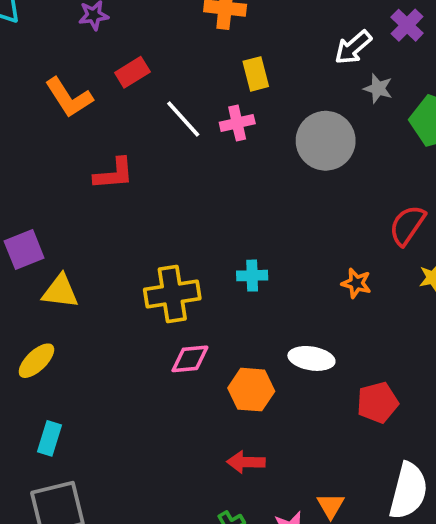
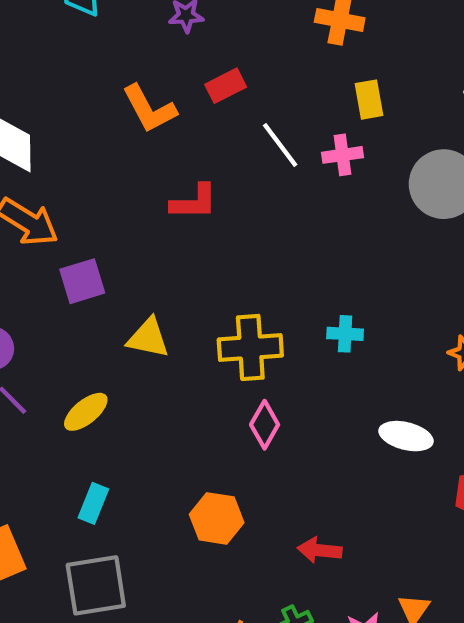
yellow triangle: (60, 291) -> (148, 338), moved
pink diamond: (190, 359) -> (265, 425), turned -60
orange hexagon: (251, 390) -> (217, 518), moved

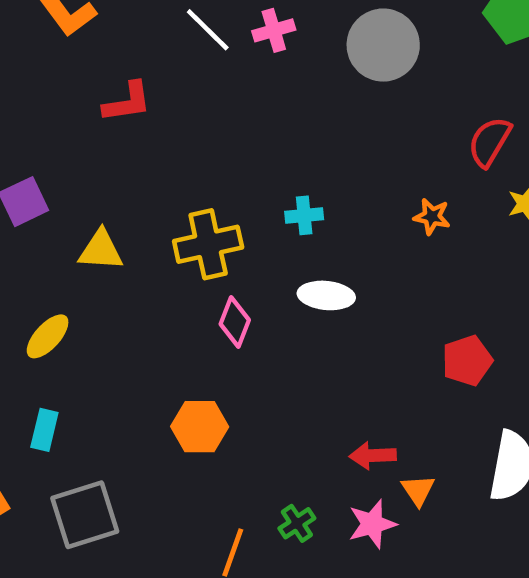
white ellipse: (406, 436) -> (326, 295), moved
cyan rectangle: (93, 503) -> (44, 430), moved
red arrow: (320, 550) -> (373, 456), moved

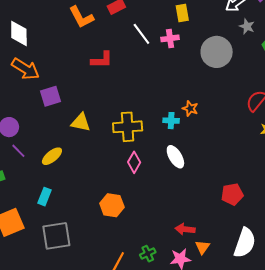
orange star: (432, 217) -> (190, 108), moved
white ellipse: (326, 295) -> (175, 157), turned 45

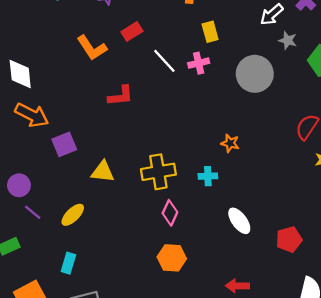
cyan cross: (171, 121) -> (208, 176), moved
white ellipse: (175, 157) -> (239, 221), moved
orange hexagon: (112, 205) -> (172, 258), moved

